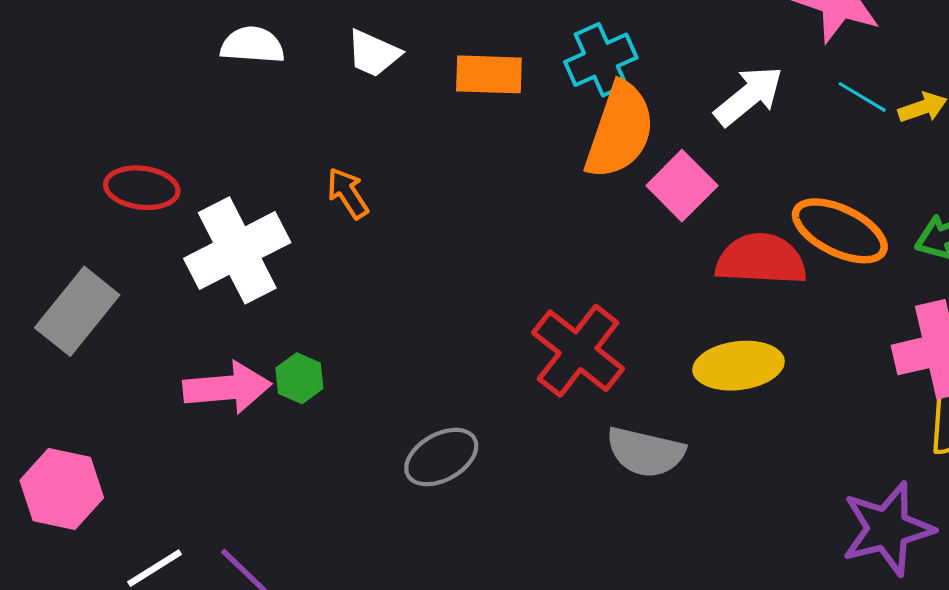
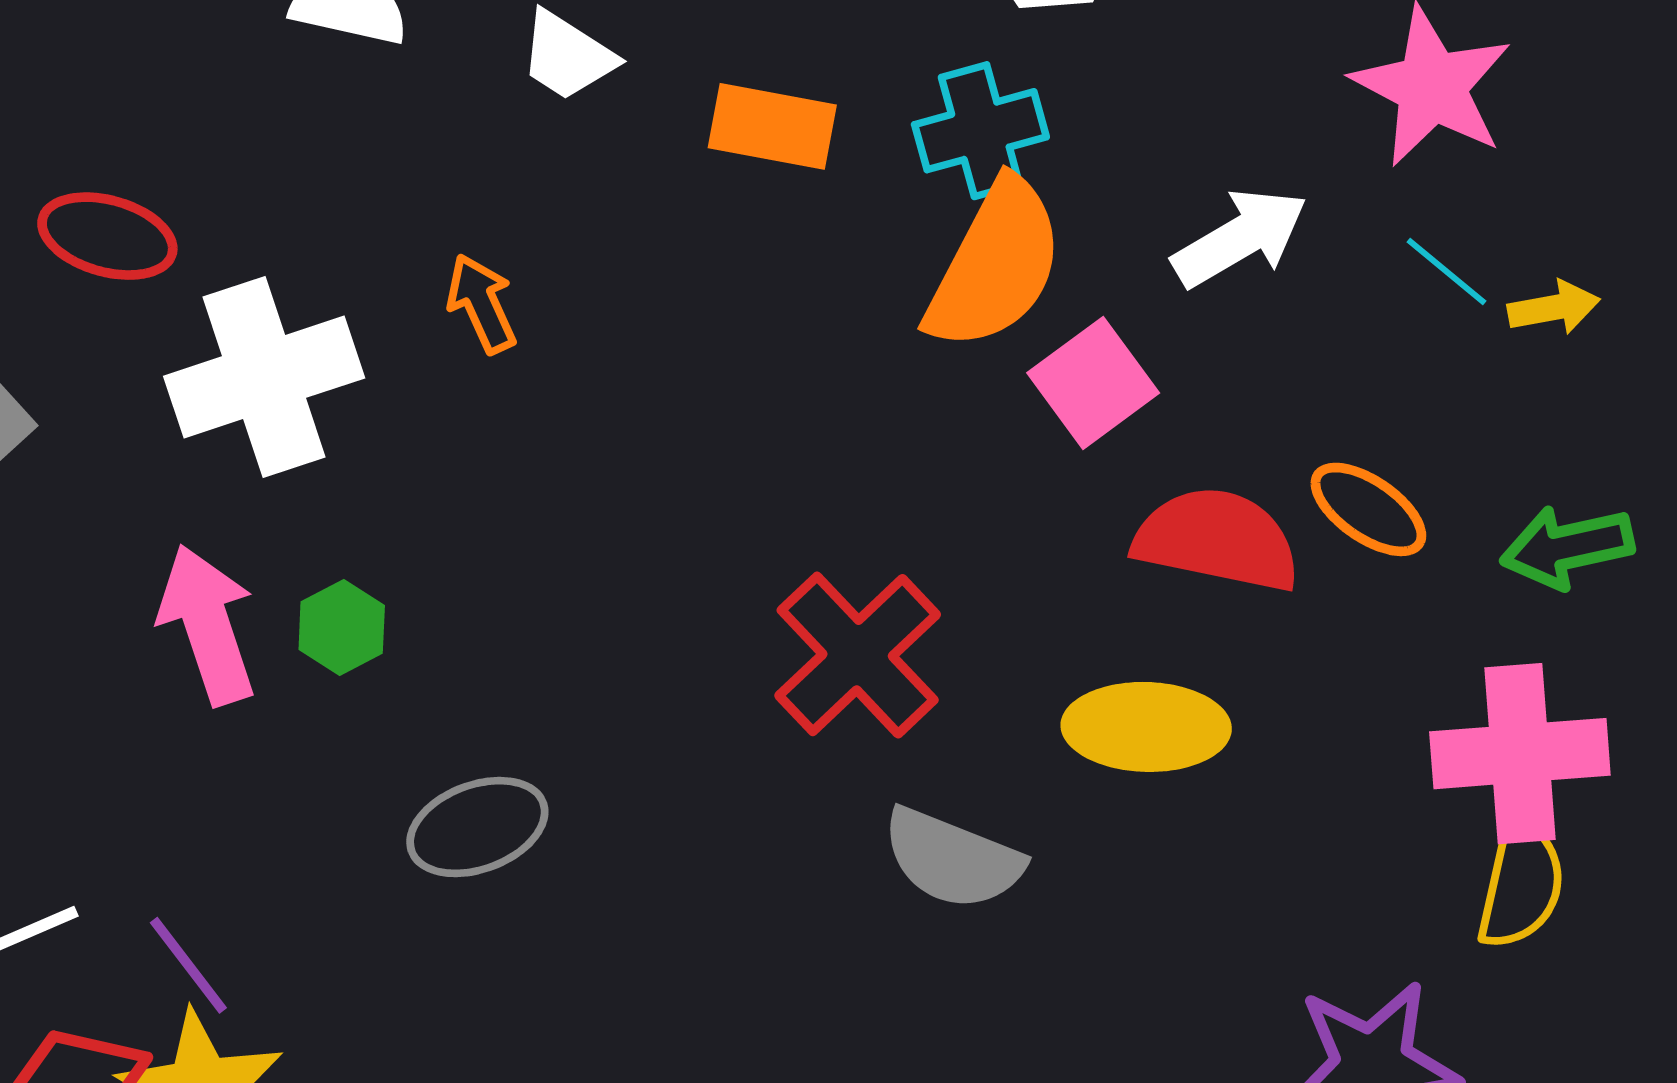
orange ellipse: (840, 231) -> (1368, 509), size x0.7
pink arrow: (227, 388) -> (207, 625), turned -112
gray ellipse: (441, 457) -> (477, 827), moved

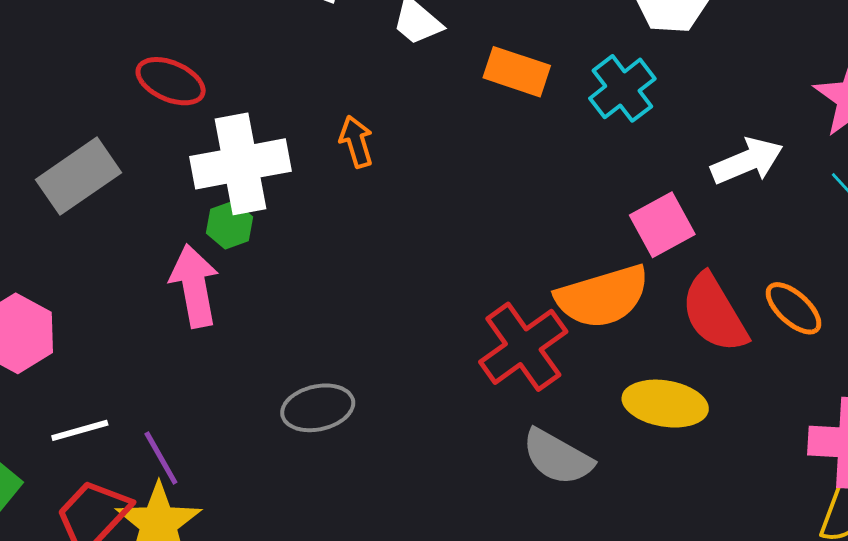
cyan cross: (980, 131) -> (622, 88), turned -30
orange semicircle: (995, 265) -> (602, 297), moved, turned 38
red semicircle: (1217, 540) -> (714, 313), turned -140
green hexagon: (342, 628) -> (230, 225), moved

